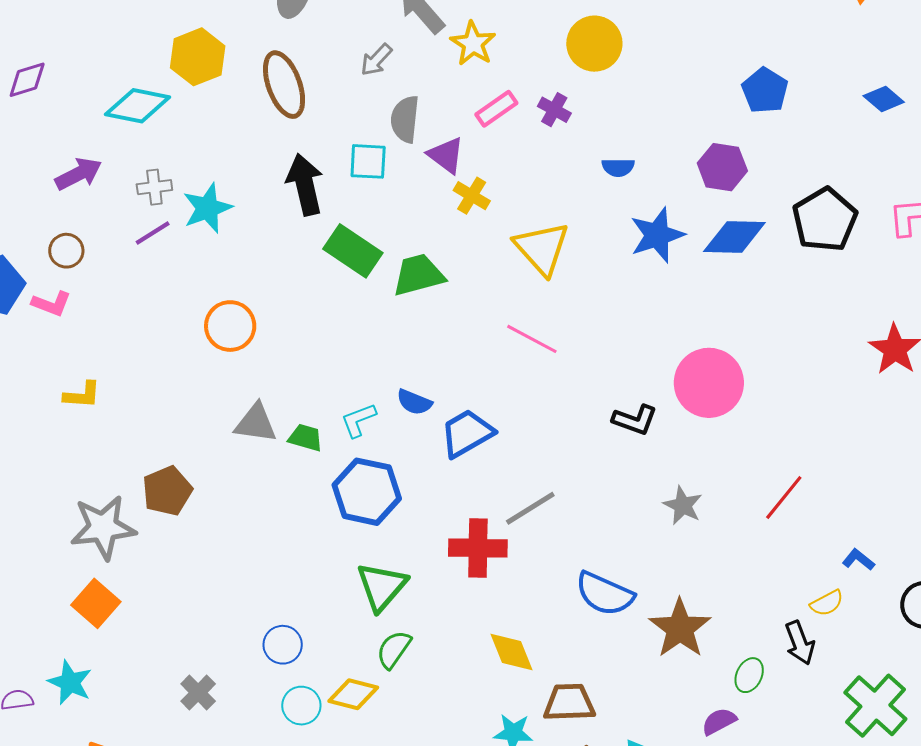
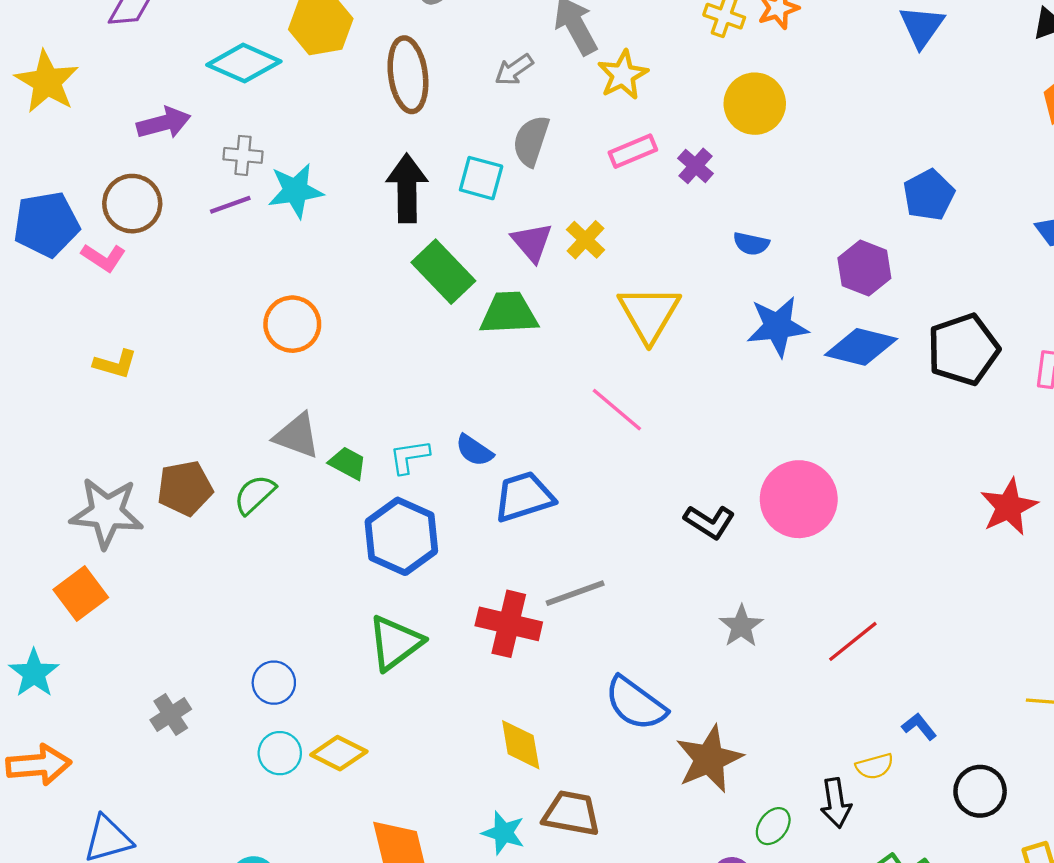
purple triangle: (446, 155) -> (532, 242), moved
brown circle: (66, 251) -> (132, 204), size x1.5
green semicircle: (394, 649) -> (255, 495), moved

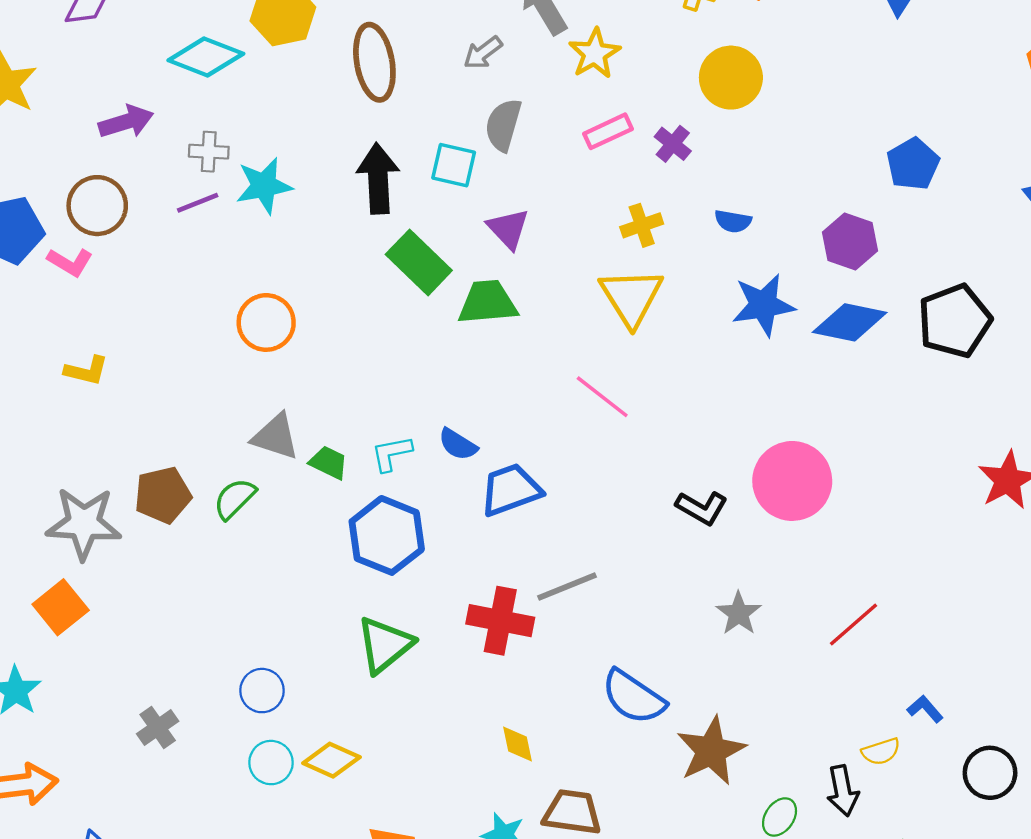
yellow cross: (585, 240) -> (642, 225), moved, turned 30
yellow diamond: (521, 745) -> (518, 744), size x0.7

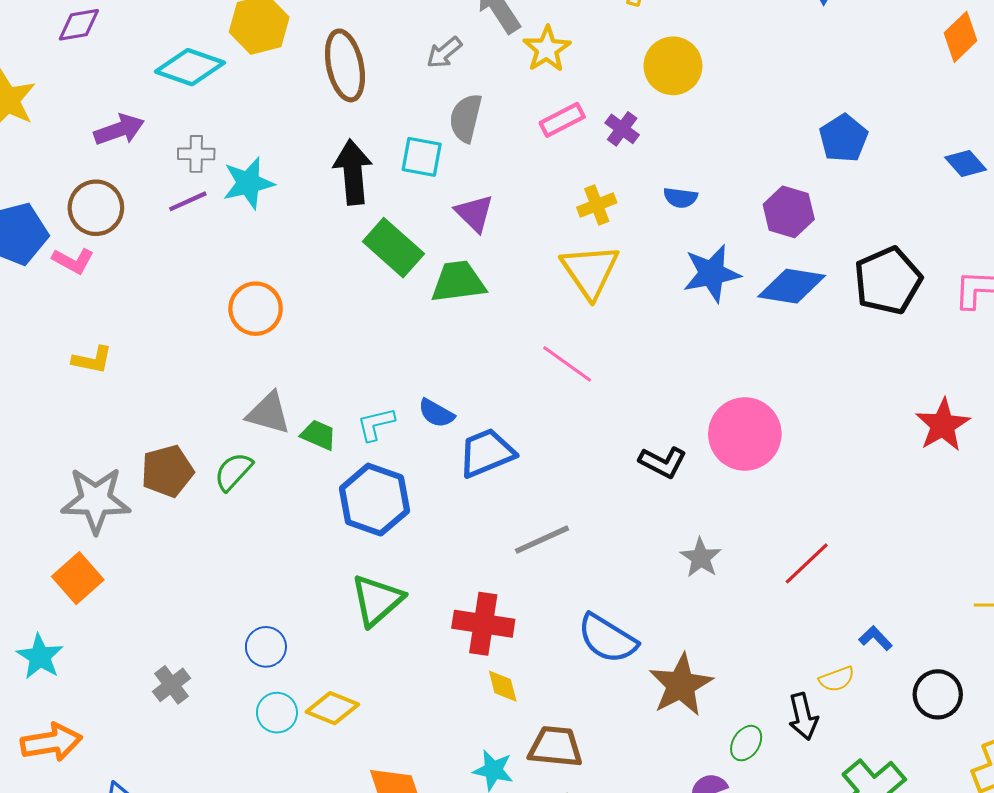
red cross: (500, 621) -> (483, 624), moved

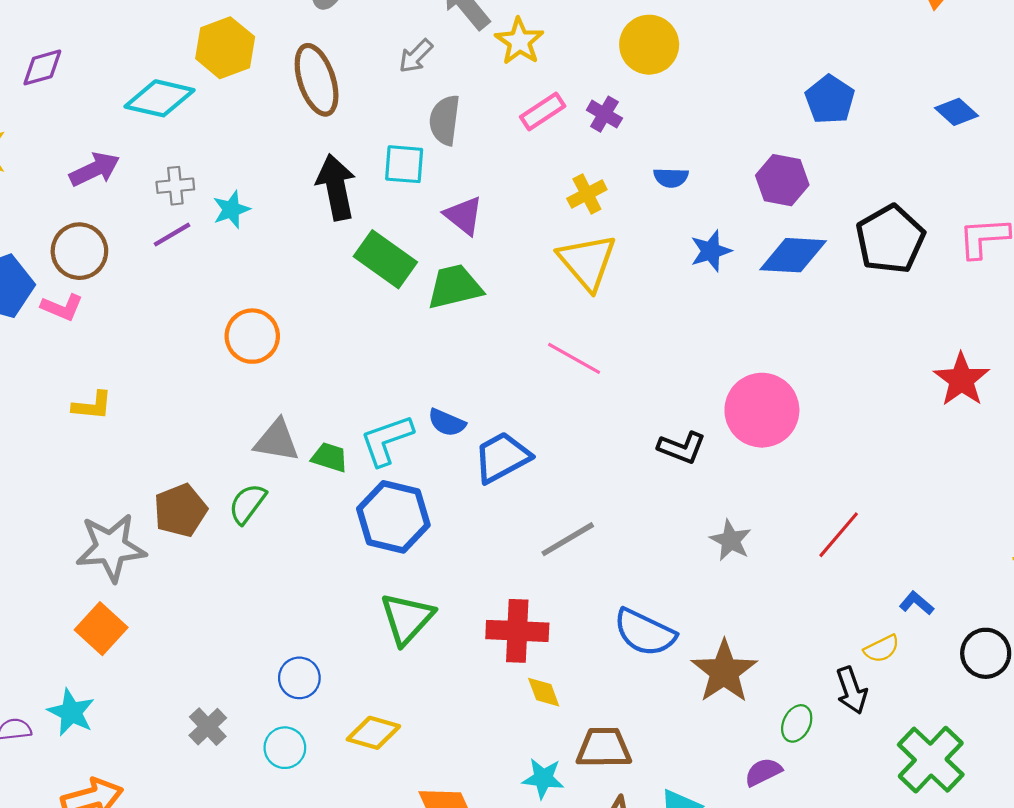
cyan star: (248, 183) -> (231, 210), size x0.7
blue star: (712, 273) -> (711, 251), size x0.7
cyan L-shape: (376, 424) -> (387, 440), size x1.4
cyan circle: (277, 713) -> (285, 748), moved

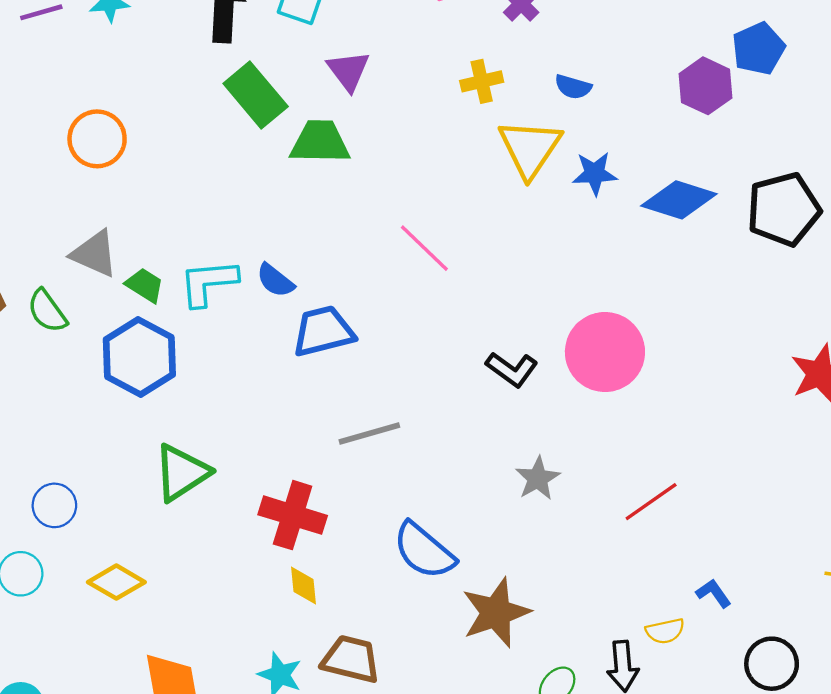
purple hexagon: (782, 180) -> (706, 86), moved
yellow triangle: (587, 262) -> (530, 148), moved
green semicircle: (247, 504) -> (47, 311), turned -87
blue hexagon: (393, 517) -> (139, 357), moved

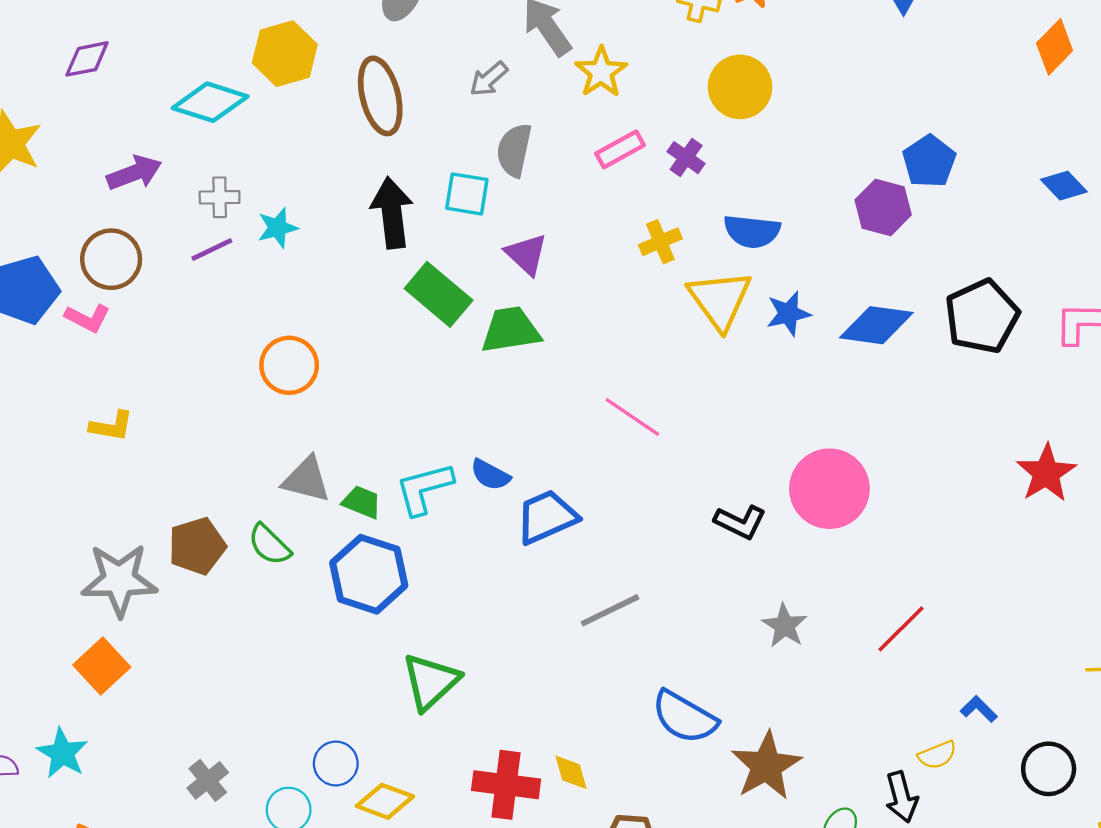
blue semicircle: (573, 87) -> (752, 231), size x1.5
blue circle: (54, 505) -> (336, 764), moved
red cross: (293, 515) -> (506, 785), moved

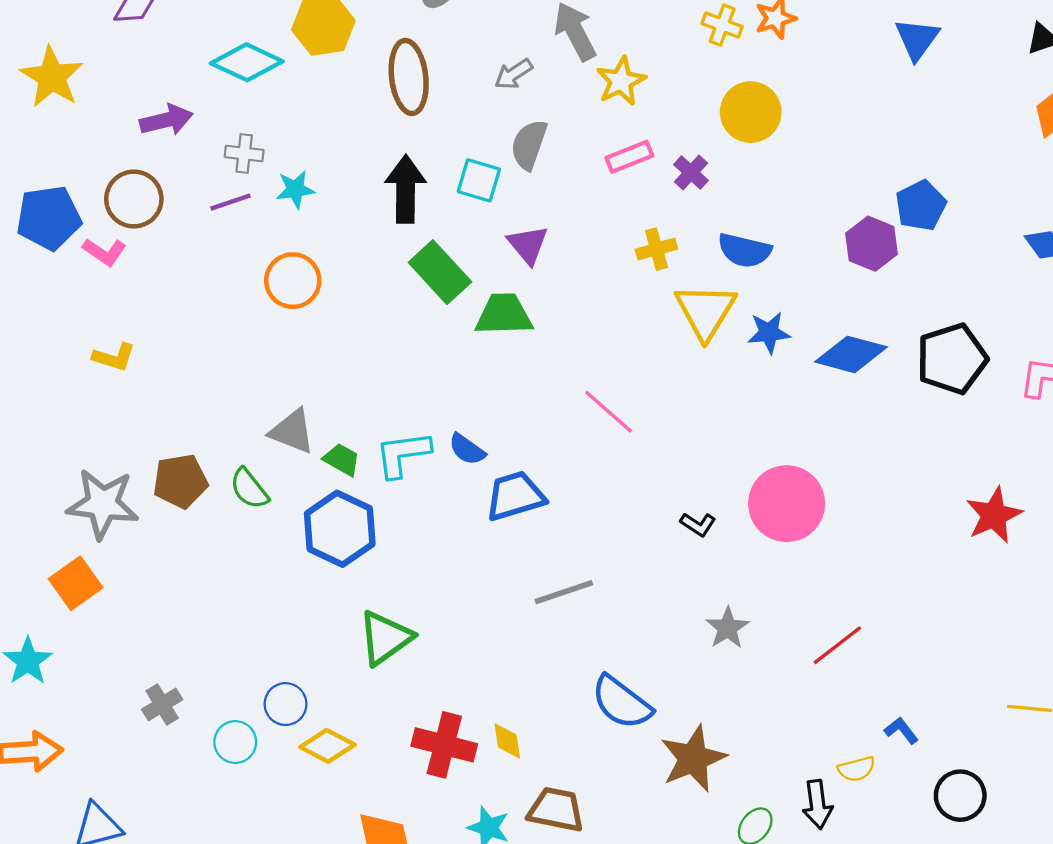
orange circle: (289, 365) -> (293, 281), moved
black L-shape: (740, 522) -> (698, 524), size x0.7

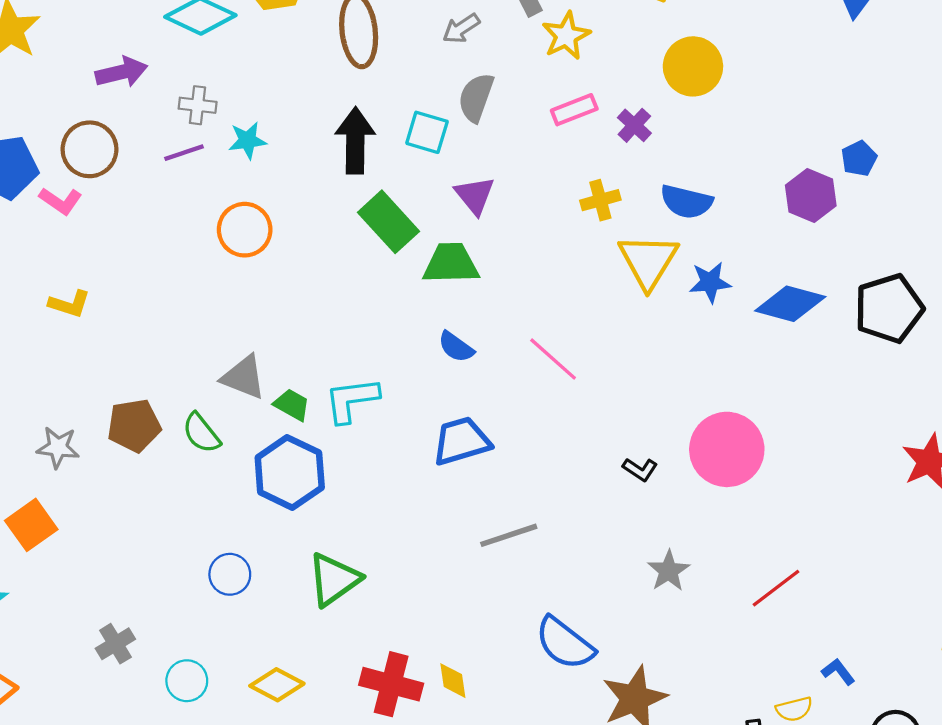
blue pentagon: (921, 206) -> (859, 158), size x0.7
blue semicircle: (467, 449) -> (456, 347), moved
gray star: (103, 504) -> (58, 447), size x0.6
blue circle: (285, 704) -> (230, 574), moved

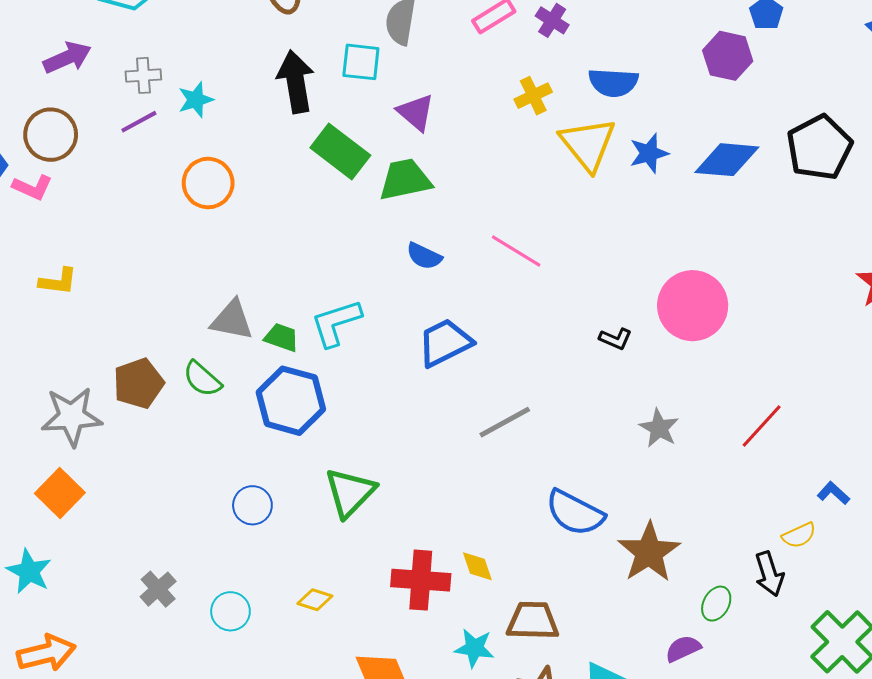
gray star: (58, 447) -> (72, 416), size x1.5
yellow diamond: (277, 685) -> (315, 600), size x0.7

